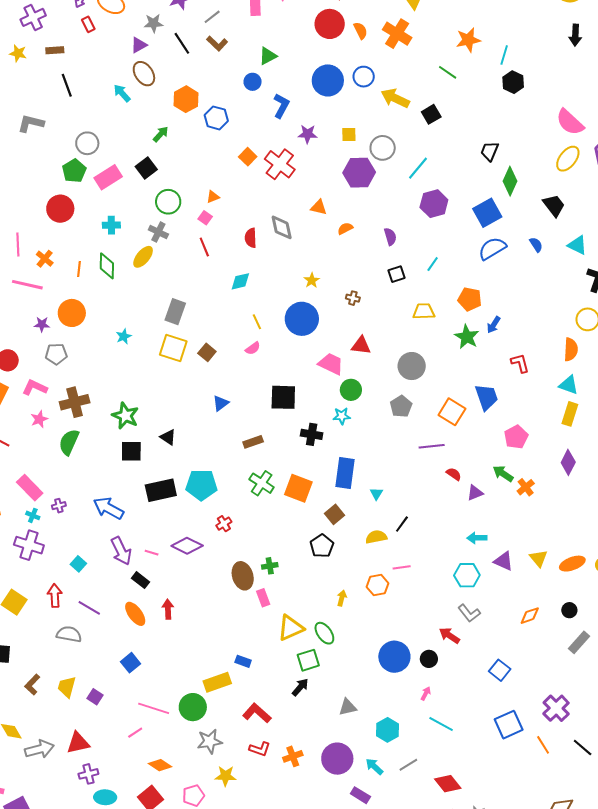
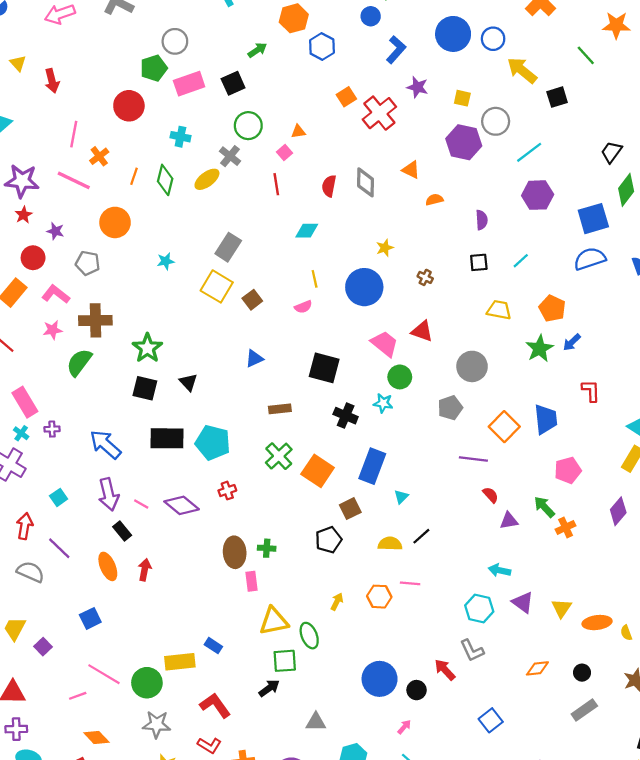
purple star: (42, 324) -> (55, 231), moved

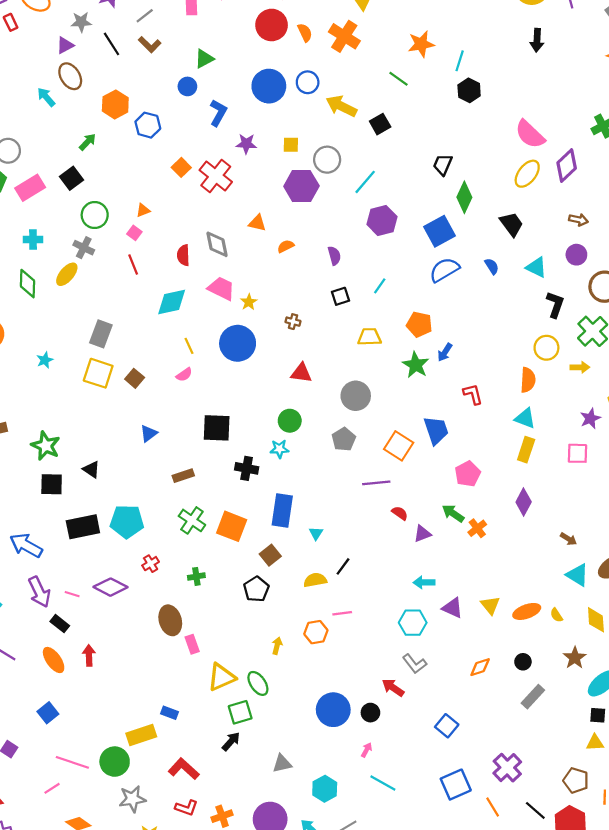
cyan diamond: (307, 231) -> (172, 302), size x1.4
pink trapezoid: (385, 344) -> (221, 288), moved
green cross: (267, 548) -> (196, 576), moved

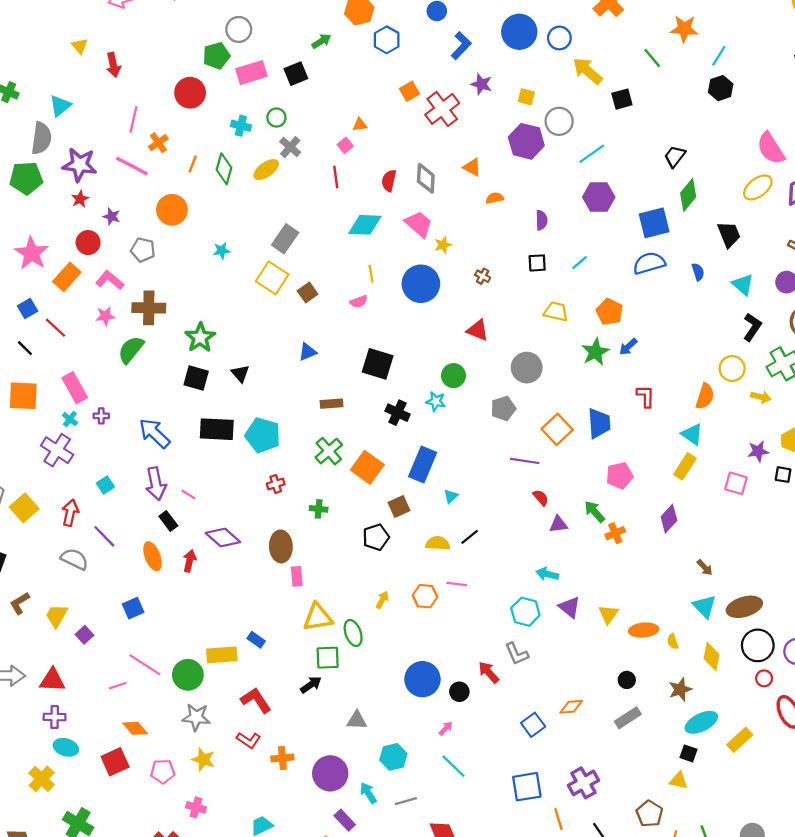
green circle: (95, 215) -> (276, 118), moved, size x0.7
purple diamond: (111, 587) -> (223, 537), moved
orange diamond: (480, 667) -> (571, 707), moved

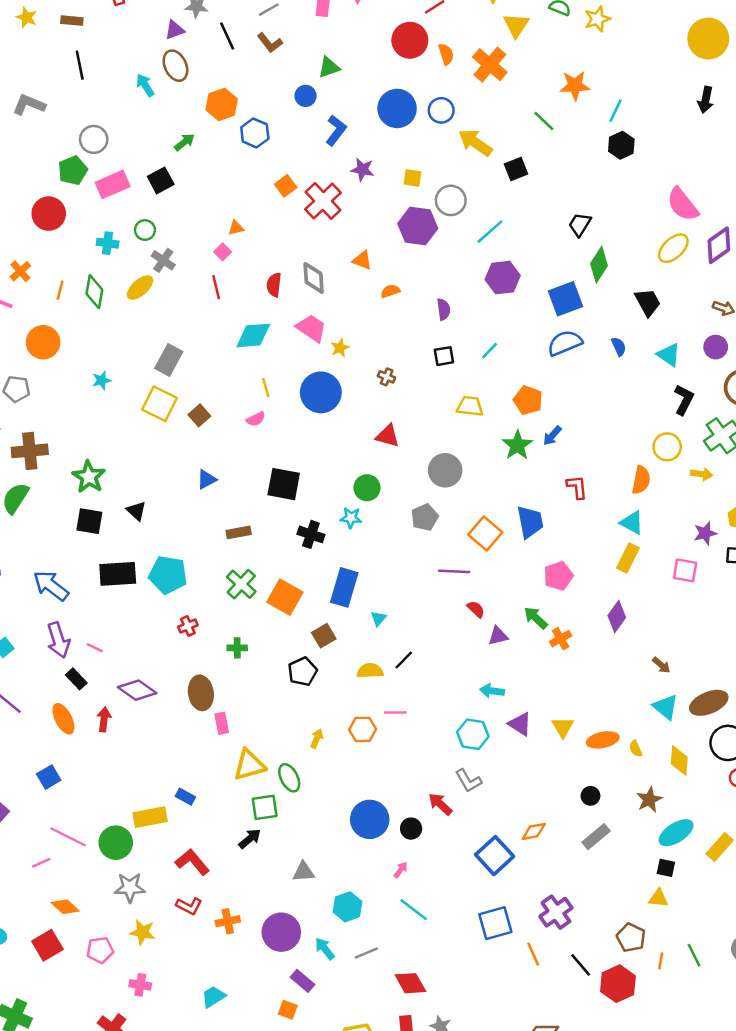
blue square: (533, 725) -> (495, 856), size x1.4

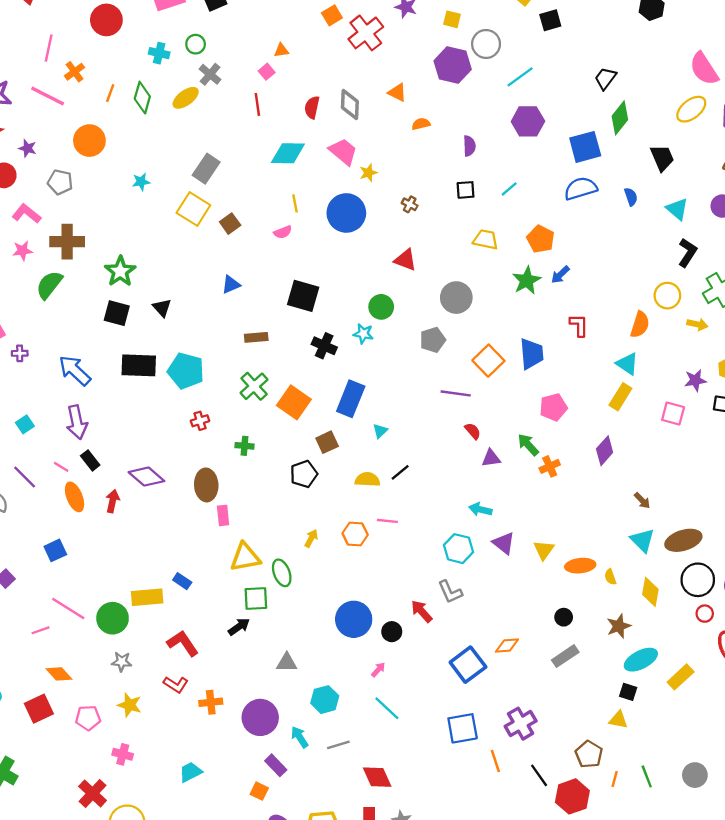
pink line: (95, 648) -> (61, 467), moved
gray star: (130, 887) -> (122, 662), size x0.7

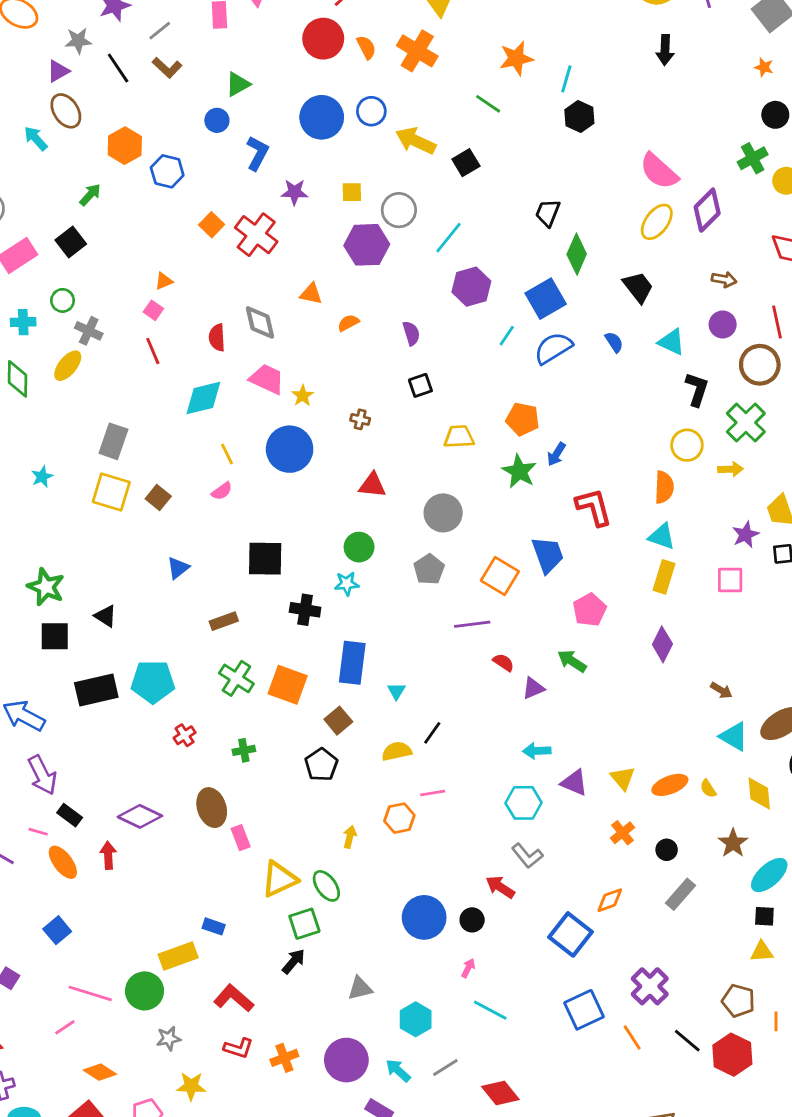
cyan line: (509, 189) -> (507, 336), moved
red L-shape: (579, 325) -> (594, 507), size x1.4
orange cross: (550, 466) -> (622, 833), moved

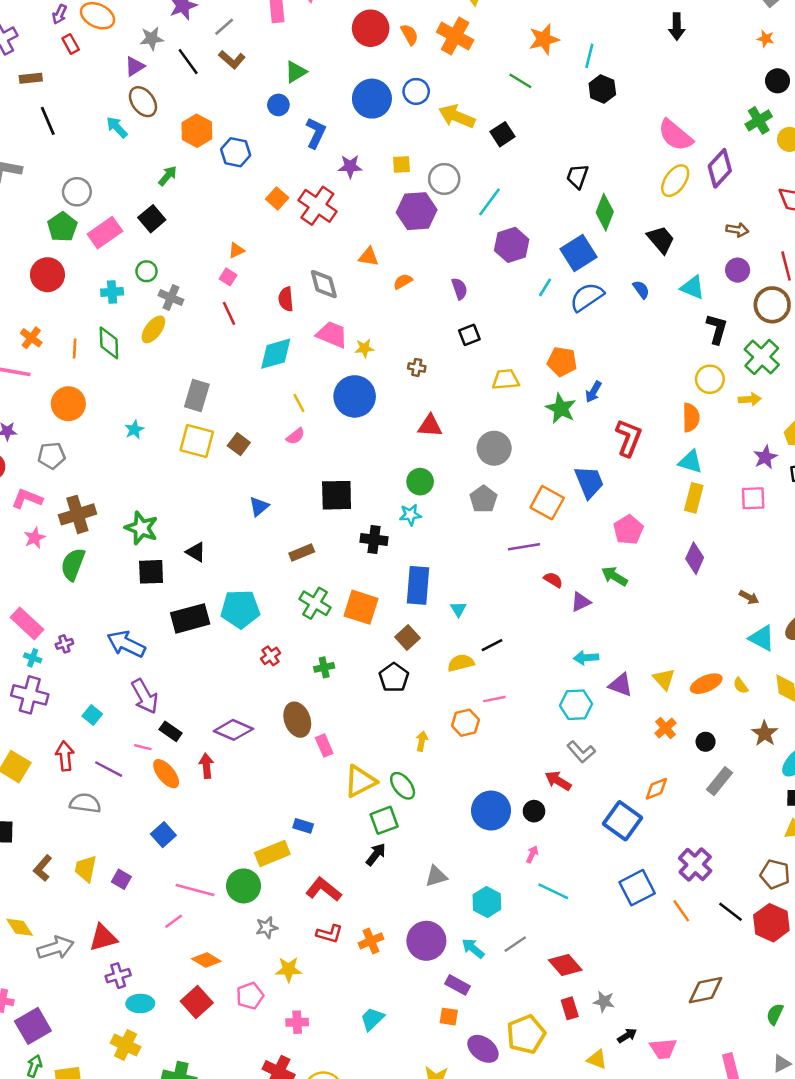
yellow star: (303, 396) -> (364, 348), turned 30
red L-shape: (594, 507) -> (629, 438), turned 39
black line: (432, 733) -> (492, 645), turned 30

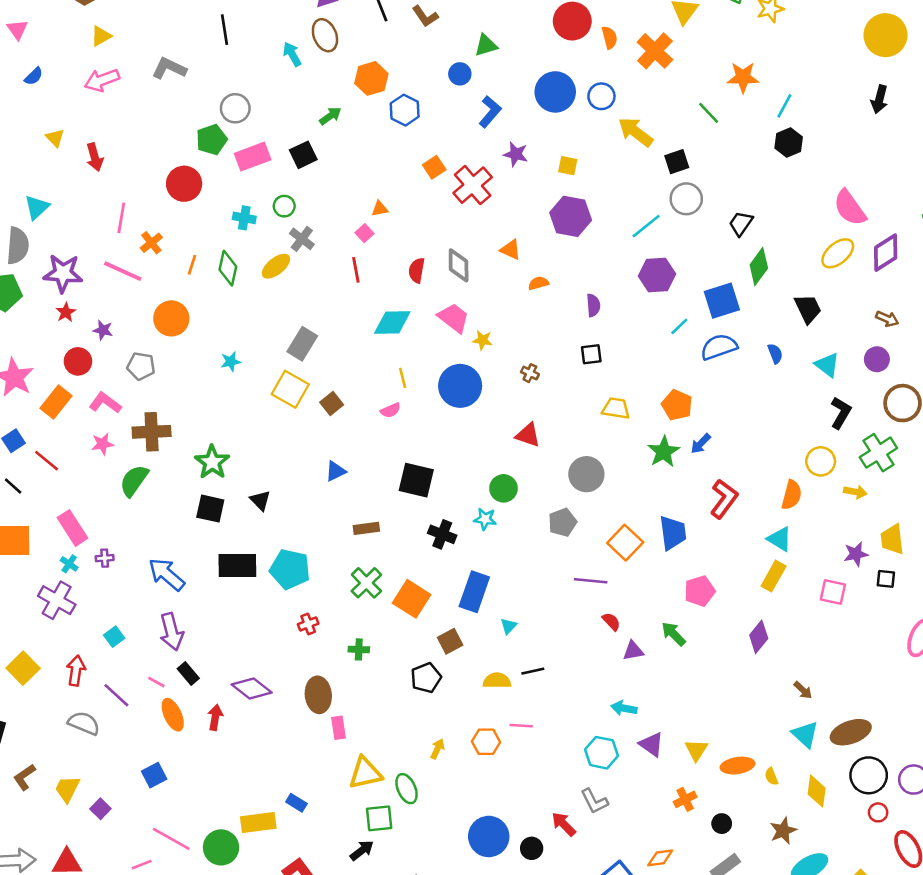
gray circle: (444, 179) -> (686, 199), moved

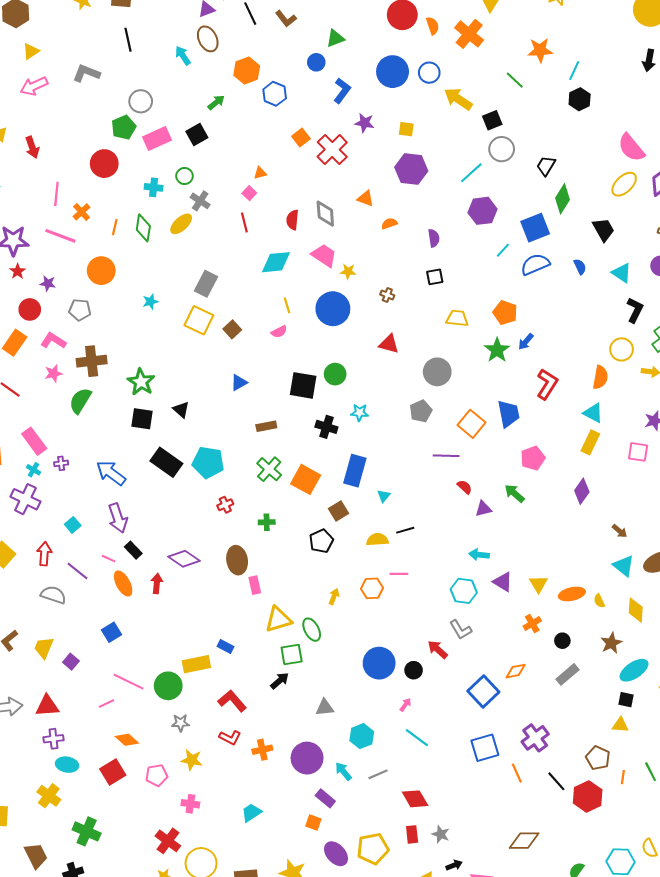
green circle: (504, 488) -> (335, 374), moved
black rectangle: (237, 565) -> (166, 462), turned 40

